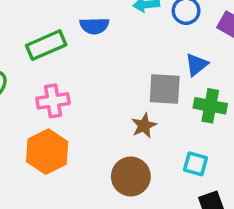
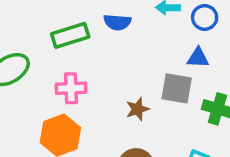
blue triangle: (197, 65) -> (198, 58), moved, turned 35
brown star: (144, 126) -> (137, 109), moved

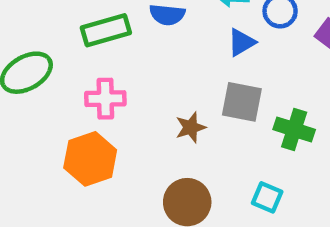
blue triangle: (198, 58) -> (241, 42), moved, turned -35

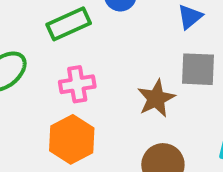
brown star: (191, 127) -> (156, 98), size x1.4

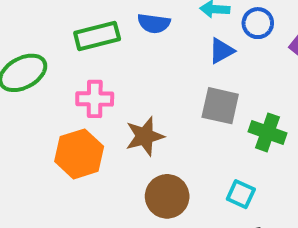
brown star: (156, 98) -> (145, 136), moved

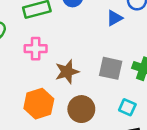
gray square: (220, 106) -> (111, 68), moved
orange hexagon: (79, 154) -> (39, 104), moved

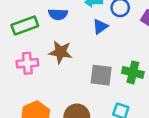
brown star: (67, 72) -> (61, 52), moved, turned 30

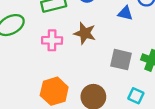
blue triangle: (100, 26) -> (125, 13), turned 42

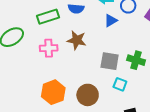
blue triangle: (125, 13) -> (111, 21), turned -40
cyan square: (136, 96) -> (120, 84), moved

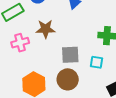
gray square: (110, 61) -> (70, 55), moved

